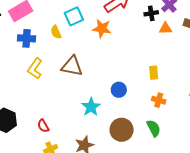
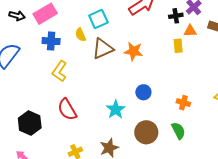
orange star: (102, 29) -> (133, 51), moved
brown triangle: (72, 66) -> (103, 49), moved, turned -35
yellow rectangle: (154, 73) -> (178, 46), moved
red semicircle: (43, 126) -> (67, 109), moved, size x1.6

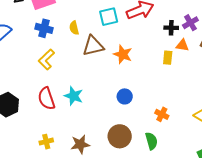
cyan square: (98, 19) -> (109, 17), moved
cyan star: (116, 109) -> (74, 96), moved, turned -30

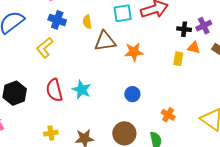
orange star: (123, 54) -> (134, 52), turned -30
yellow L-shape: (46, 59) -> (45, 48), moved

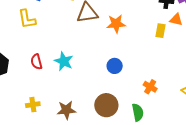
yellow L-shape: (45, 48) -> (27, 19), turned -60
red semicircle: (54, 90) -> (36, 62), size x0.7

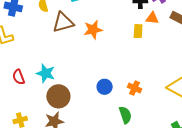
blue circle: (115, 66) -> (105, 87), moved
brown circle: (106, 105) -> (58, 96), moved

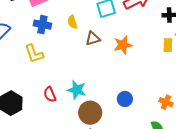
brown triangle: (63, 22) -> (93, 39), size x0.7
blue circle: (105, 87) -> (125, 99), moved

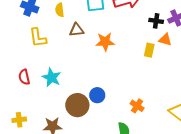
yellow L-shape: (34, 54) -> (38, 38), moved
brown circle: (90, 113) -> (77, 105), moved

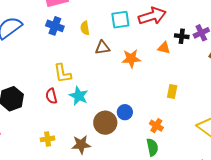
yellow L-shape: (38, 38) -> (63, 73), moved
orange triangle: (165, 40) -> (164, 48), moved
yellow rectangle: (149, 50) -> (172, 91), moved
orange cross: (137, 106) -> (156, 126), moved

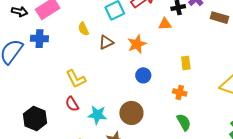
blue cross: (55, 26) -> (39, 39), moved
cyan star: (79, 96) -> (97, 115), moved
blue circle: (125, 112) -> (143, 75), moved
orange cross: (156, 126) -> (180, 92), moved

